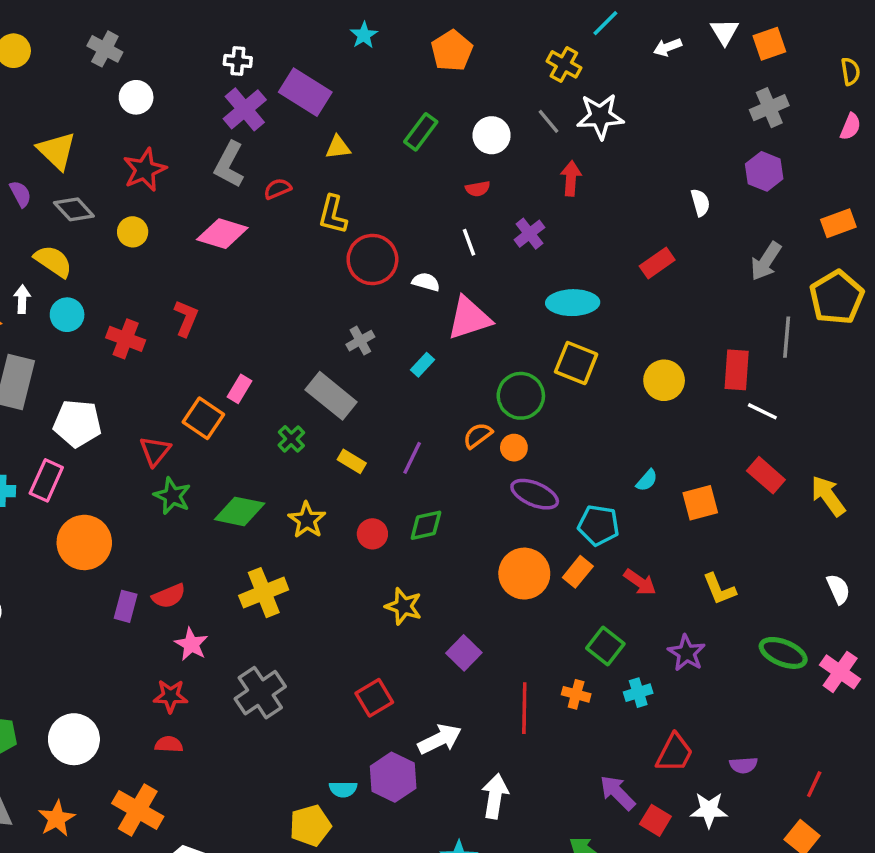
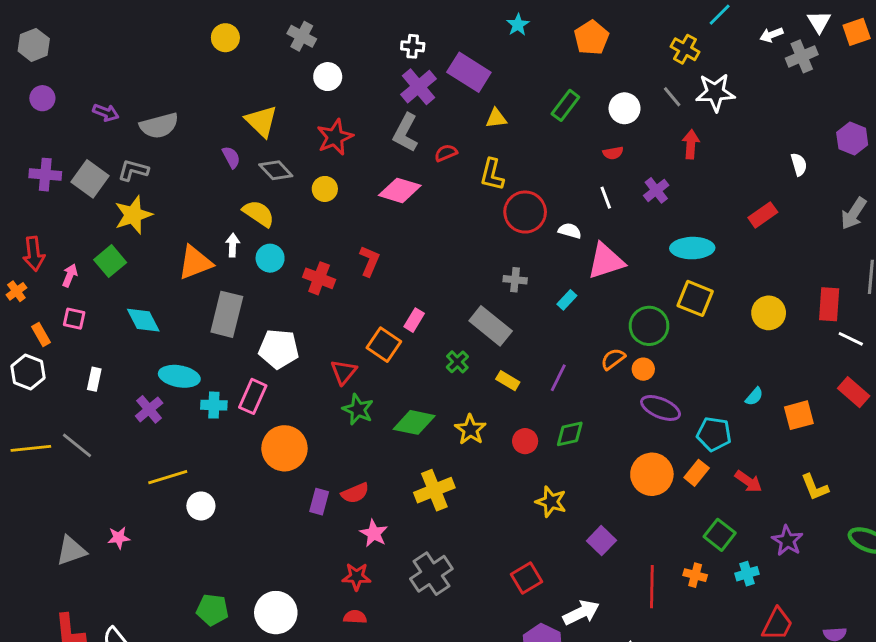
gray cross: (769, 108) -> (802, 56), moved
gray cross: (360, 341) -> (515, 280), turned 35

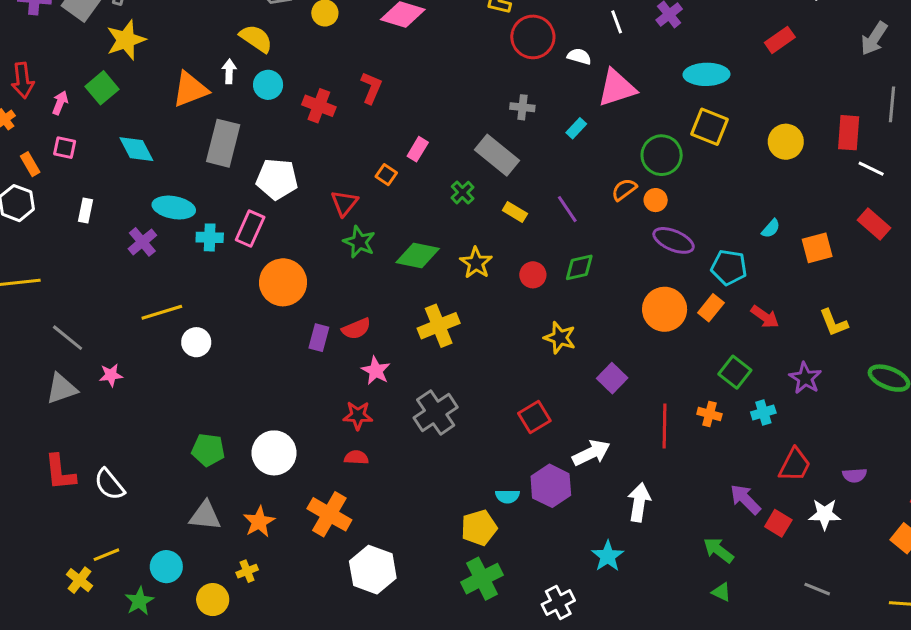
orange square: (384, 345) -> (386, 175), size x0.6
purple line: (558, 378) -> (567, 209), turned -60
gray line: (77, 445) -> (68, 338), moved

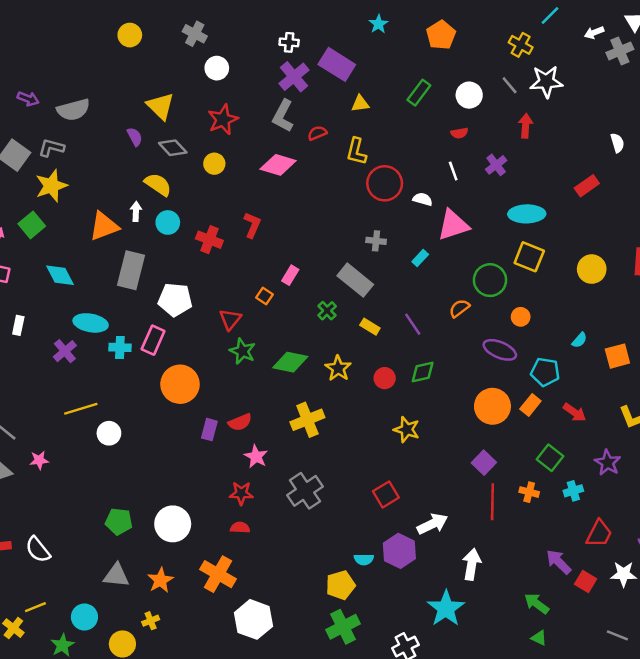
orange circle: (656, 200) -> (521, 317), moved
purple square: (612, 378) -> (484, 463), moved
cyan star: (608, 556) -> (446, 608), size x1.4

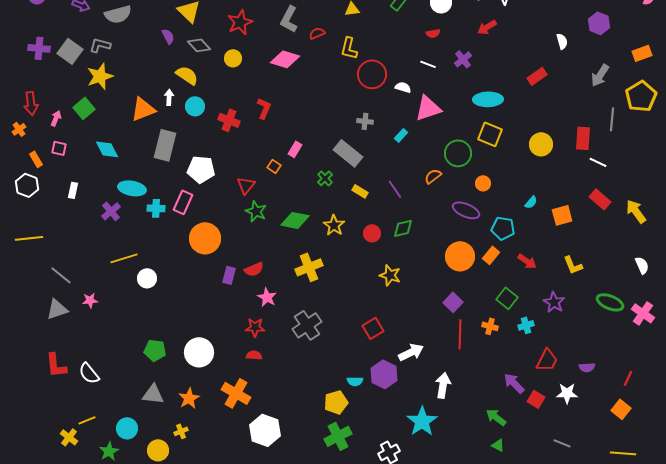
red arrow: (526, 126) -> (487, 27), turned -126
white line: (453, 171) -> (428, 64), turned -49

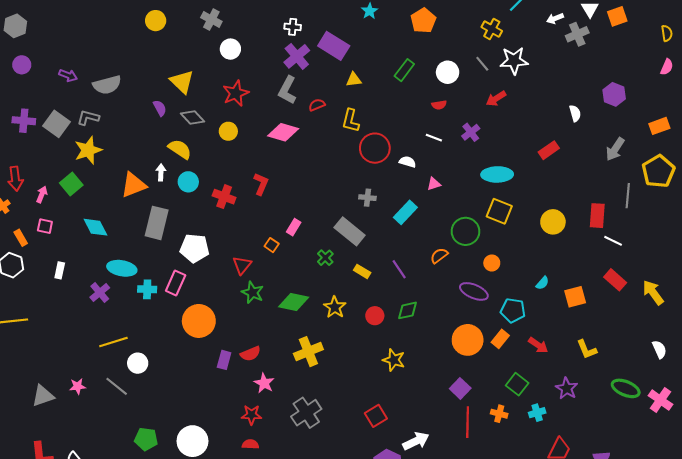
pink triangle: (428, 108) -> (434, 184), size x0.5
cyan rectangle: (401, 135) -> (405, 212), size x1.6
gray line: (61, 275) -> (117, 386), moved

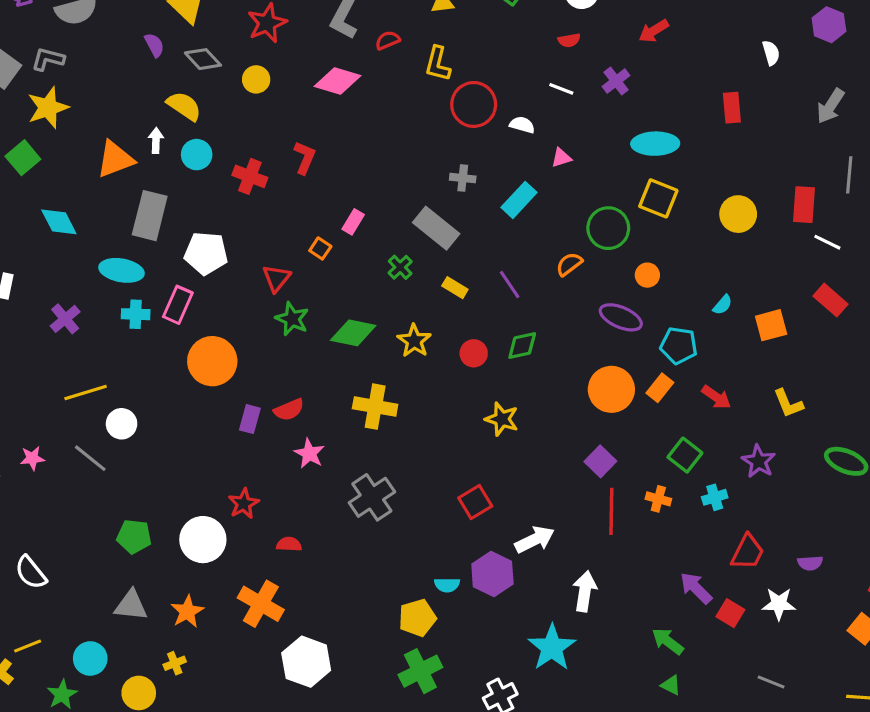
red rectangle: (549, 150) -> (732, 108), turned -60
cyan ellipse: (122, 268) -> (122, 270), moved
yellow cross: (308, 352) -> (375, 407), turned 32
red star: (252, 415) -> (244, 504), moved, turned -30

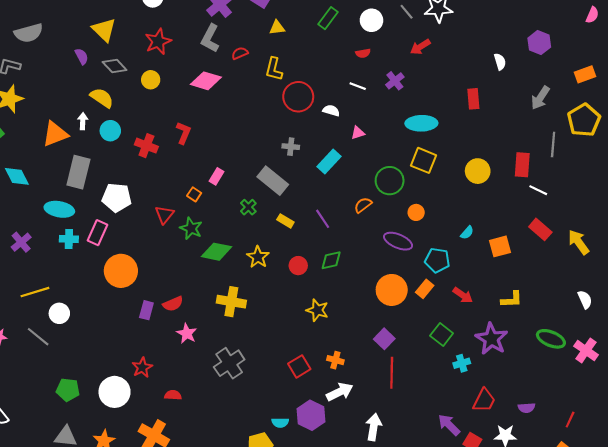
green star: (292, 319) -> (191, 228), moved
yellow L-shape: (788, 403) -> (512, 300), turned -70
purple star: (759, 461) -> (491, 339), size x1.4
orange cross: (658, 499) -> (335, 360), moved

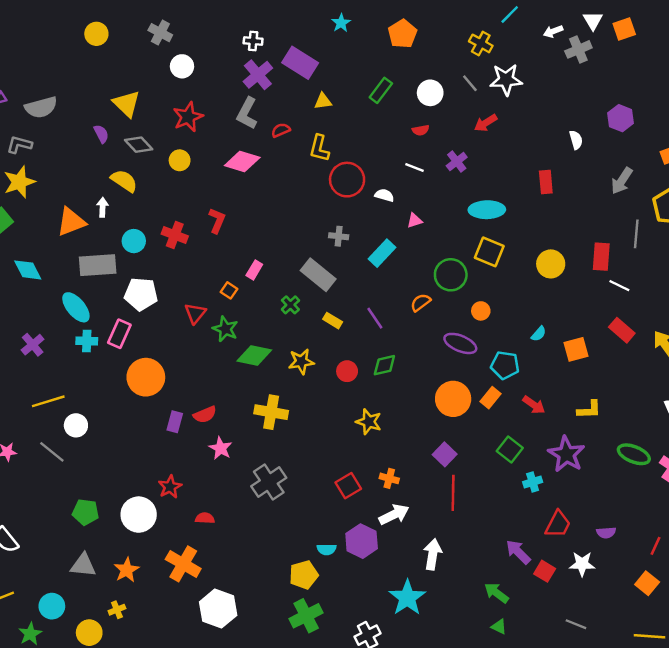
cyan circle: (110, 131) -> (134, 241), moved
gray rectangle: (78, 172) -> (98, 265), turned 72
cyan ellipse: (59, 209) -> (76, 307), turned 40
yellow star: (258, 257) -> (301, 362), turned 30

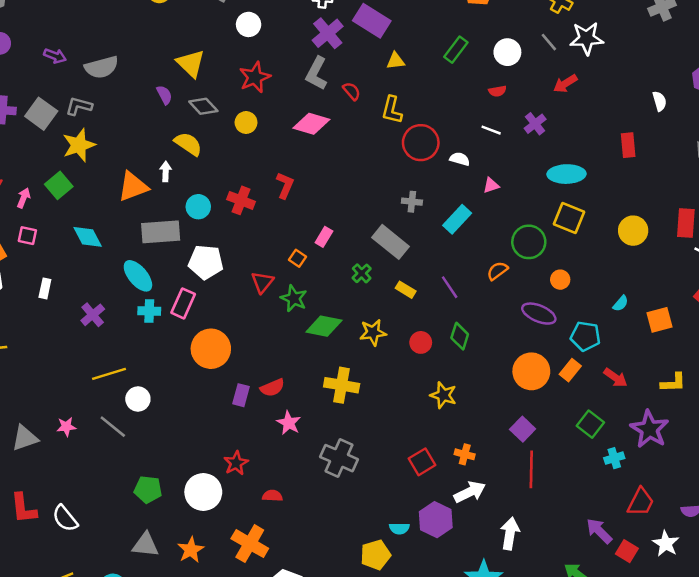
red semicircle: (281, 130) -> (352, 91), turned 72
green diamond: (384, 365) -> (460, 336), turned -60
gray cross: (269, 482) -> (339, 458), turned -32
white star: (582, 564) -> (666, 544), turned 30

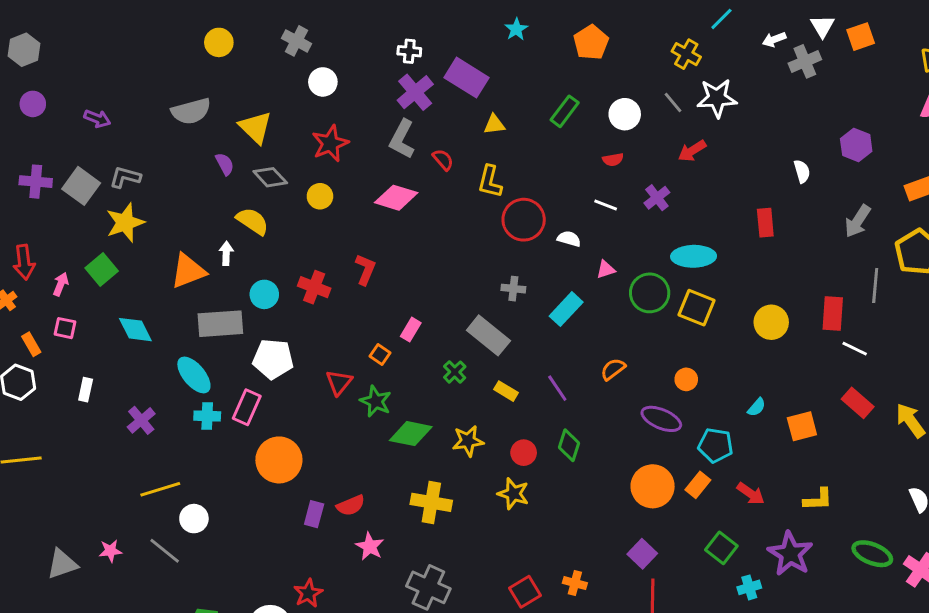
gray semicircle: (101, 67) -> (191, 111), moved
green circle: (529, 242) -> (650, 293), moved
yellow star: (443, 395) -> (513, 494), moved

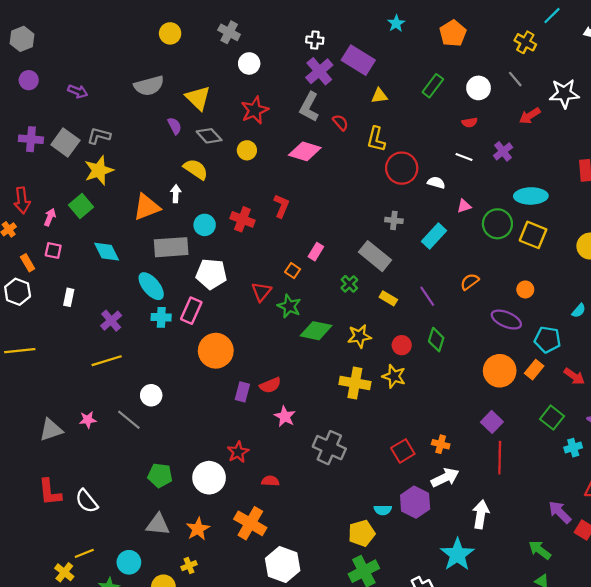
white star: (717, 98) -> (564, 94), moved
yellow line: (160, 489) -> (107, 361), moved
yellow cross: (431, 502) -> (355, 383), moved

